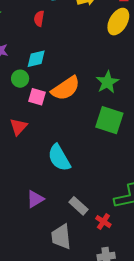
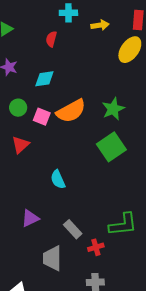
green circle: (20, 79) -> (18, 108), moved
green square: (109, 120) -> (111, 147), turned 32
cyan semicircle: (59, 158) -> (58, 179), size x0.7
red cross: (103, 222) -> (96, 247), turned 35

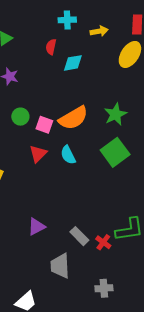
cyan diamond: (44, 79) -> (73, 63), moved
red triangle: (20, 145) -> (38, 154), moved
cyan semicircle: (58, 179) -> (68, 155), moved
red cross: (96, 247) -> (103, 242), moved, turned -35

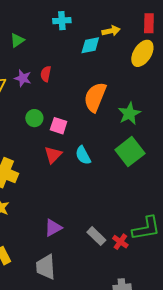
cyan cross: (67, 20) -> (62, 21), moved
red semicircle: (51, 47) -> (46, 74), moved
cyan diamond: (73, 63) -> (90, 45), moved
orange semicircle: (73, 118) -> (95, 97), moved, turned 144
gray trapezoid: (60, 266) -> (46, 267), moved

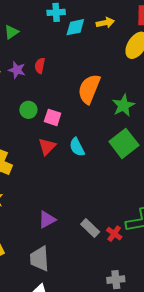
cyan diamond: (90, 45) -> (75, 27), moved

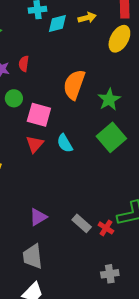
green circle: (28, 110) -> (14, 98), moved
pink square: (53, 117) -> (39, 115), size x1.4

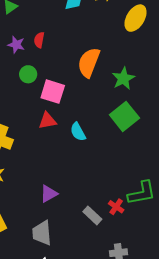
cyan semicircle: (65, 143) -> (78, 132), moved
red triangle: (35, 144) -> (48, 121), turned 36
gray rectangle: (82, 223) -> (92, 215), moved

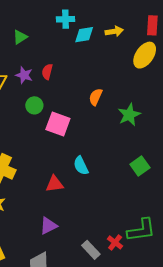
orange semicircle: (89, 62) -> (96, 97), size x0.6
green square: (124, 116) -> (140, 166), moved, size x0.7
red triangle: (48, 121) -> (54, 184), moved

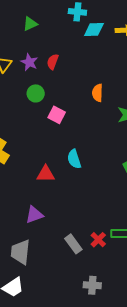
orange semicircle: (96, 97) -> (97, 93), turned -30
pink square: (58, 124) -> (57, 115), size x0.7

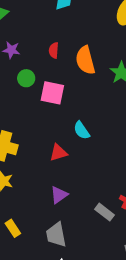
red semicircle: (53, 62) -> (54, 50), moved
orange semicircle: (97, 93) -> (85, 60), size x1.6
pink square: (57, 115) -> (52, 93), size x1.4

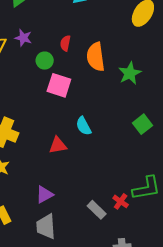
green circle: (26, 78) -> (45, 61), moved
purple triangle: (59, 195) -> (44, 195), moved

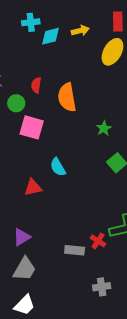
green star: (130, 73) -> (104, 128), moved, size x0.7
gray rectangle: (97, 210) -> (75, 250), turned -36
gray trapezoid: (46, 227) -> (24, 269), turned -144

